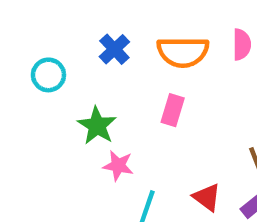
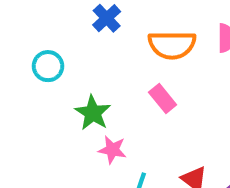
blue cross: (114, 49) -> (107, 18), moved
pink rectangle: (173, 110) -> (163, 99), turned -56

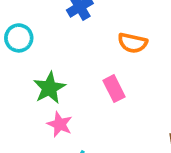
orange semicircle: (172, 45) -> (133, 43), size x0.7

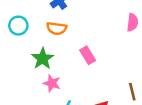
orange semicircle: (133, 43) -> (57, 28), moved

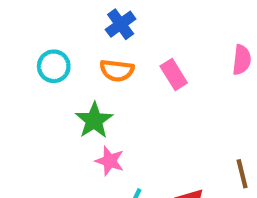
pink rectangle: (88, 55) -> (174, 74), moved

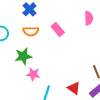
green star: (94, 120) -> (23, 56), turned 30

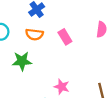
pink star: (33, 74) -> (62, 87), moved

